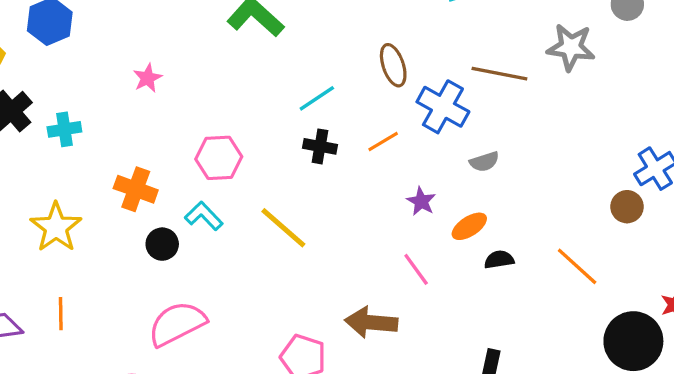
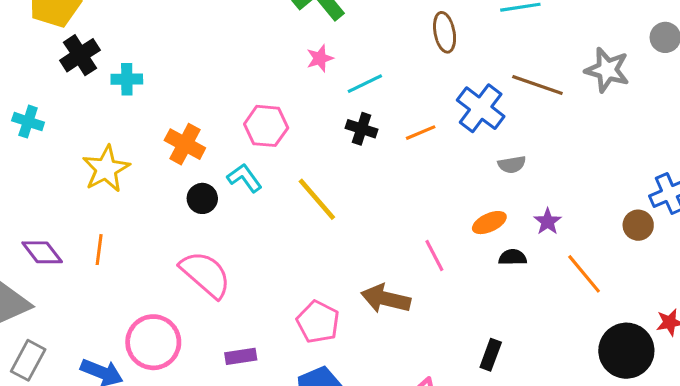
brown ellipse: (393, 65) -> (445, 32), moved
pink star: (148, 78) -> (320, 58), moved
purple star: (421, 201) -> (548, 222), moved
pink semicircle: (177, 324) -> (205, 274), turned 60

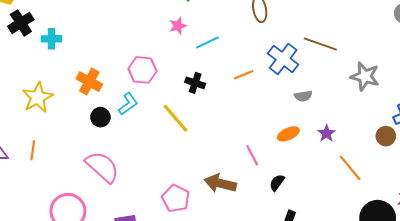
gray star: (607, 70) -> (365, 76), moved
black cross: (362, 129) -> (195, 83), moved
cyan L-shape: (245, 178) -> (128, 104), turned 90
black semicircle: (513, 257) -> (277, 183), moved, turned -54

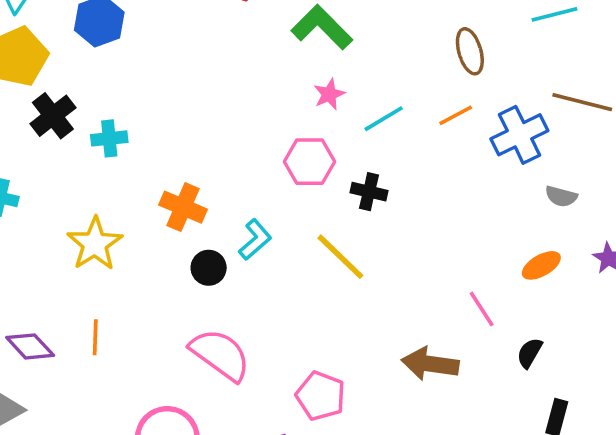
blue cross: (283, 59) -> (519, 135), turned 32
pink hexagon: (143, 70) -> (309, 162), moved
orange line: (244, 75) -> (456, 115), moved
gray semicircle: (303, 96) -> (561, 196), turned 30
pink pentagon: (176, 198) -> (321, 396), moved

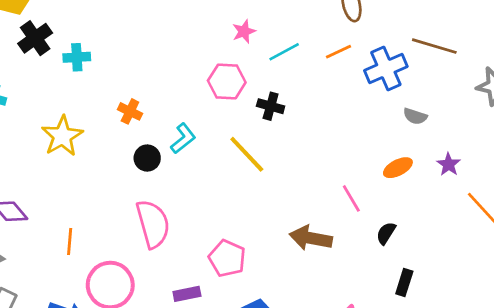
orange cross: (183, 207) -> (130, 111), size x0.7
orange line: (95, 337) -> (70, 242), moved
pink semicircle: (220, 355) -> (153, 224), turned 36

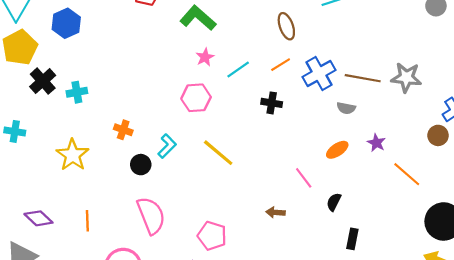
brown line: (434, 46) -> (363, 78), moved
black cross: (271, 106) -> (272, 103), moved
brown arrow: (311, 238) -> (275, 212), size x0.6
orange line: (70, 242) -> (87, 221), moved

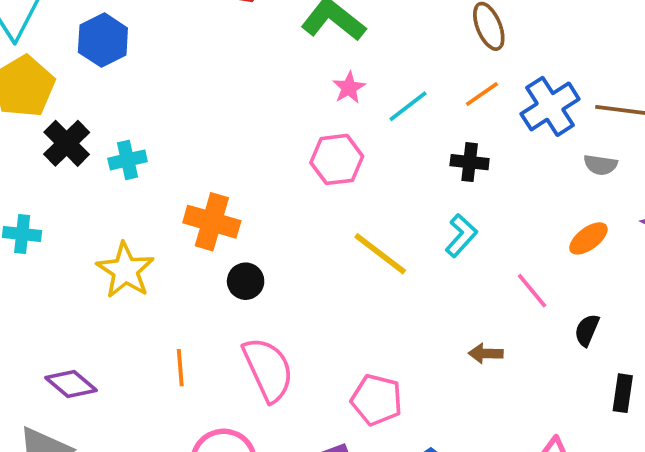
orange cross: (123, 130) -> (212, 222), size x1.6
cyan L-shape: (167, 146) -> (461, 235), moved
orange line: (87, 221) -> (180, 368), moved

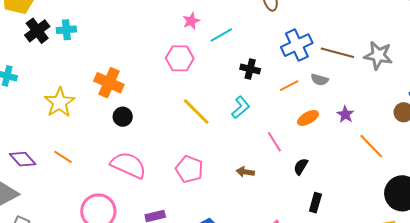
orange line: (482, 94) -> (289, 86), moved
cyan cross: (128, 160) -> (66, 30), moved
orange line: (180, 368) -> (63, 157), moved, turned -60
pink semicircle: (268, 369) -> (128, 165), turned -48
pink pentagon: (377, 400) -> (189, 169), moved

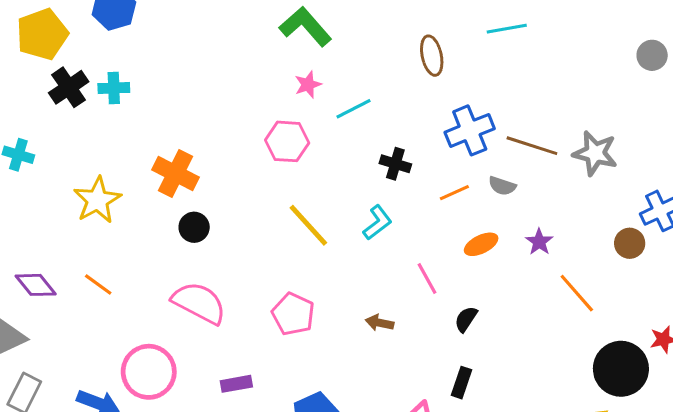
black rectangle: (315, 203) -> (461, 383), moved

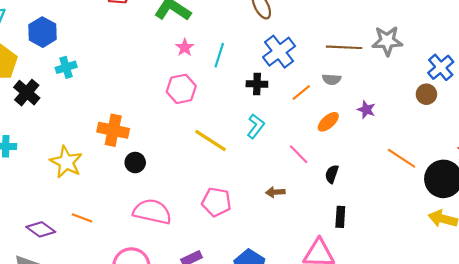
cyan cross: (114, 88) -> (66, 67), moved
cyan line: (354, 109) -> (219, 55), turned -30
blue cross: (470, 130) -> (279, 52), moved
orange line: (577, 293) -> (402, 158), moved

